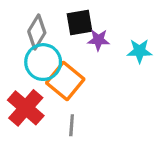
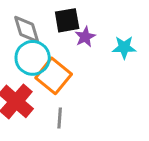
gray diamond: (37, 32) -> (27, 29), turned -48
purple star: (98, 40) -> (85, 37), turned -30

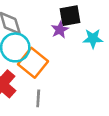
black square: (67, 20) -> (70, 16), moved

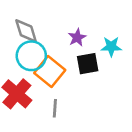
black square: (70, 16) -> (88, 64), moved

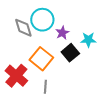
cyan circle: (31, 56) -> (42, 20), moved
black square: (88, 64) -> (70, 53), turned -30

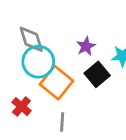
cyan circle: (42, 20) -> (38, 62), moved
red cross: (16, 76) -> (21, 107), size x0.6

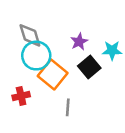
red cross: (21, 107) -> (21, 96), turned 36
gray line: (62, 122) -> (68, 107), moved

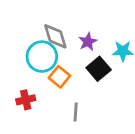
gray diamond: (30, 35) -> (55, 36), moved
orange square: (53, 75) -> (59, 77), size x0.7

